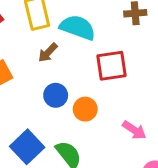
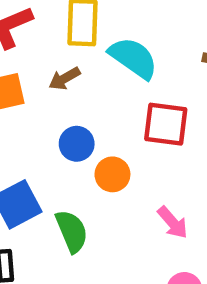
brown arrow: (48, 53) -> (64, 79), moved

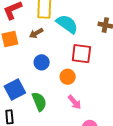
orange circle: (112, 174) -> (68, 77), moved
pink arrow: (173, 222) -> (75, 102), moved

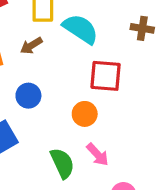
blue circle: (42, 62) -> (28, 96), moved
green semicircle: (39, 102) -> (62, 163), moved

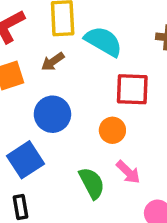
blue circle: (28, 96) -> (52, 114), size x1.4

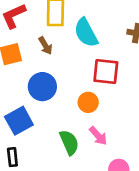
cyan semicircle: (103, 41) -> (86, 33), turned -152
brown arrow: (53, 62) -> (45, 46), turned -90

